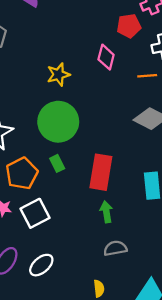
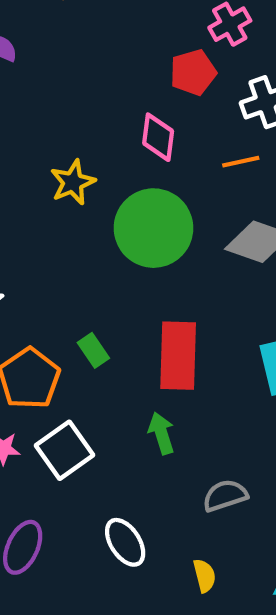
green circle: (58, 122) -> (153, 228), moved
green arrow: (106, 212) -> (161, 433), moved
white ellipse: (41, 265) -> (125, 542), moved, turned -75

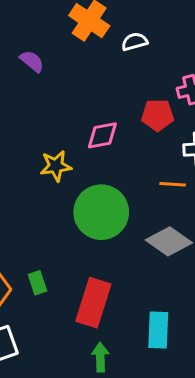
pink diamond: (158, 137) -> (102, 135), moved, turned 56
green arrow: (161, 433) -> (100, 357), moved

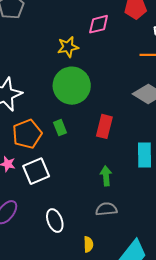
green circle: (101, 212) -> (72, 86), moved
red rectangle: (93, 303) -> (104, 126), moved, size x0.7

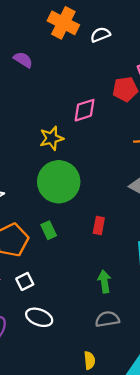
red rectangle: (104, 126) -> (99, 226), size x0.7
white square: (36, 171) -> (25, 281), size x0.6
white ellipse: (55, 221) -> (39, 317), moved, turned -45

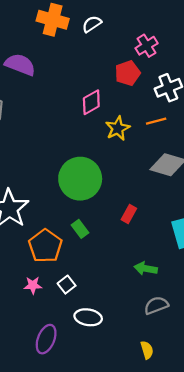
purple semicircle: (23, 60) -> (20, 65), size x1.5
yellow star: (51, 138) -> (118, 128), moved
red rectangle: (99, 226) -> (129, 214), turned 30
green arrow: (104, 281) -> (146, 269), turned -60

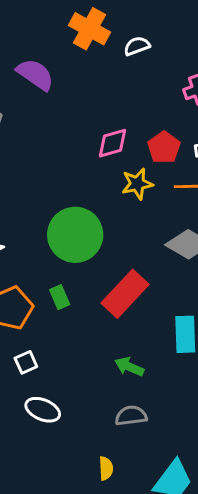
red pentagon: (128, 73) -> (164, 147), moved, turned -30
red rectangle: (129, 214) -> (125, 294), size x2.0

